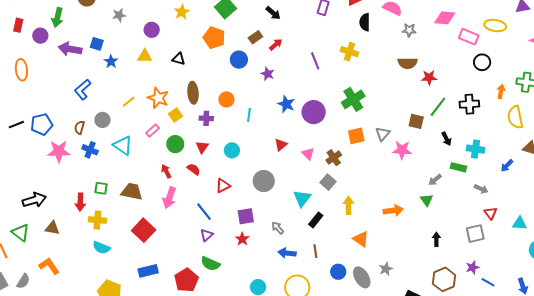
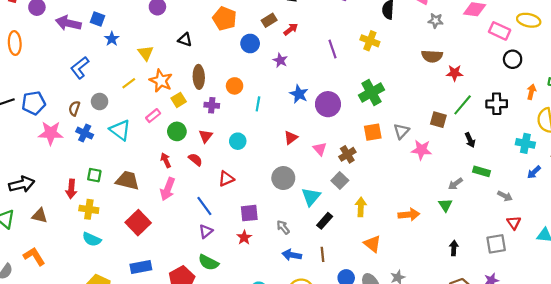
yellow triangle: (145, 56) -> (146, 53), moved, turned 49
cyan cross: (476, 149) -> (525, 143), moved
gray circle: (264, 181) -> (283, 178), moved

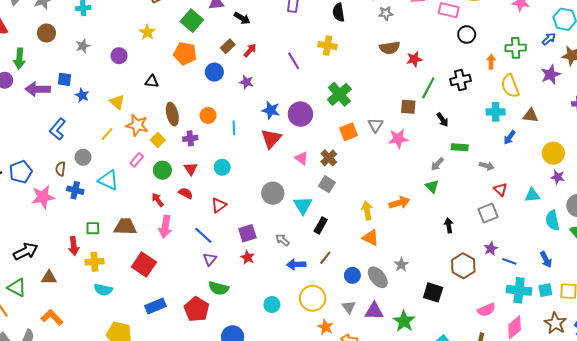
red triangle: (291, 138) -> (271, 139), moved, size x1.5
yellow arrow: (361, 207) -> (367, 211), moved
brown line: (323, 254) -> (325, 258), turned 56

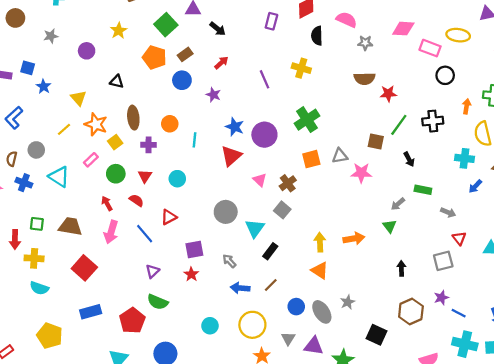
brown rectangle: (228, 46) -> (185, 54), moved
gray triangle: (376, 125) -> (340, 156), turned 42
blue line: (203, 235) -> (145, 234), moved

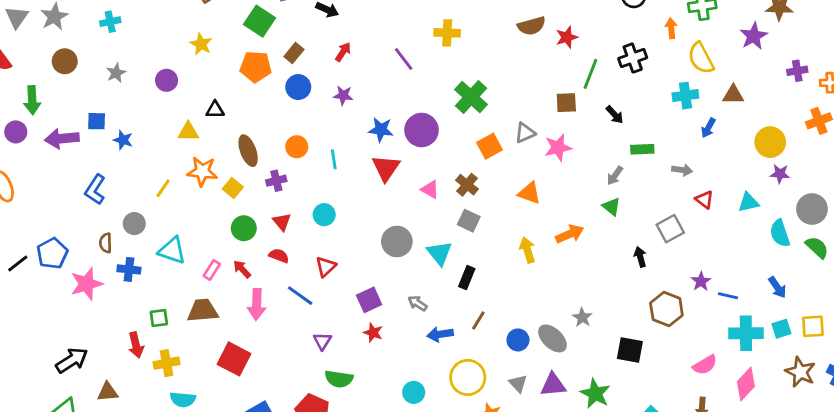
yellow triangle: (78, 98) -> (188, 132), moved, turned -35
pink rectangle: (91, 160) -> (212, 270), moved
gray square: (443, 261) -> (670, 229), moved
orange triangle: (320, 270) -> (529, 193), moved

